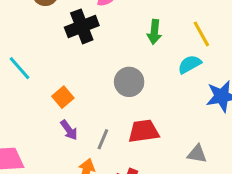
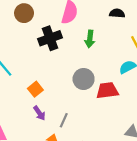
green arrow: (154, 32) -> (90, 39), moved
red trapezoid: (144, 131) -> (107, 90), moved

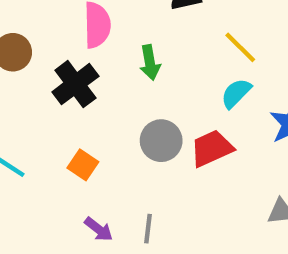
orange square: (35, 89) -> (83, 165), moved

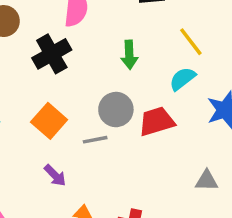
green arrow: (150, 63) -> (129, 55), moved
orange square: (83, 165) -> (49, 121), size x1.4
gray line: (148, 229) -> (95, 140), moved, turned 65

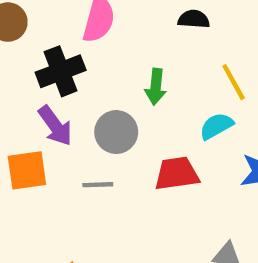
gray circle: (116, 110) -> (116, 132), moved
orange square: (49, 121) -> (27, 170), moved, turned 32
purple arrow: (55, 175) -> (55, 126), moved, size x1.4

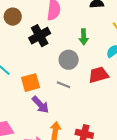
purple arrow: (55, 126) -> (40, 105), moved
gray line: (98, 185) -> (63, 85), turned 32

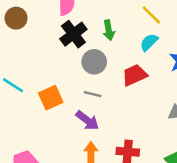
black cross: (40, 36) -> (73, 34), moved
purple arrow: (40, 105) -> (87, 120), moved

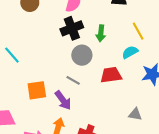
orange square: (51, 98) -> (37, 90), moved

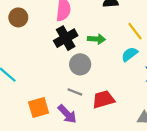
green arrow: (101, 33) -> (96, 39), turned -84
red trapezoid: (111, 75) -> (103, 99), moved

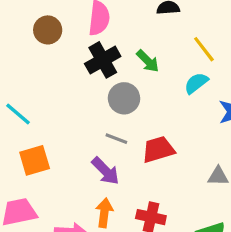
brown circle: (18, 17) -> (48, 30), moved
green arrow: (96, 39) -> (148, 61), turned 42
orange square: (39, 107) -> (35, 160), moved

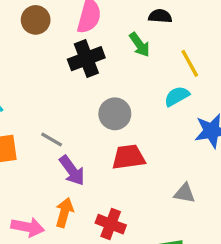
green arrow: (148, 61) -> (140, 45), moved
gray circle: (124, 98) -> (115, 114), moved
gray line: (116, 139) -> (52, 140), moved

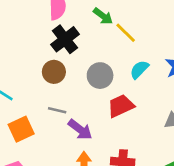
brown circle: (36, 20) -> (54, 72), moved
yellow line: (190, 63) -> (126, 33), moved
cyan semicircle: (177, 96) -> (139, 70), moved

